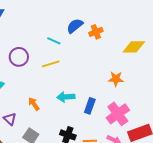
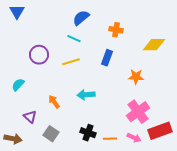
blue semicircle: (75, 26) -> (81, 18), moved
orange cross: (96, 32) -> (116, 30), turned 32
blue rectangle: (90, 106) -> (107, 58), moved

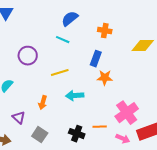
yellow line: (71, 62) -> (60, 73), moved
orange star: (136, 77) -> (105, 78), moved
orange arrow: (54, 102) -> (43, 103), turned -128
orange line: (110, 139) -> (100, 127), moved

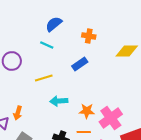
blue rectangle: (96, 59) -> (80, 64), turned 35
orange star: (105, 78) -> (87, 111), moved
orange arrow: (43, 103) -> (18, 113), moved

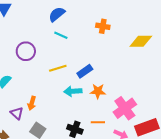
blue semicircle: (54, 24) -> (57, 14), moved
blue rectangle: (80, 64) -> (85, 71), moved
orange star: (87, 111) -> (98, 91), moved

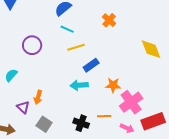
orange cross: (103, 26) -> (109, 20), turned 32
yellow diamond: (141, 41) -> (151, 49), moved, turned 70
yellow line: (58, 68) -> (76, 47), moved
orange star: (98, 91) -> (113, 85), moved

